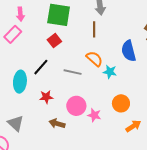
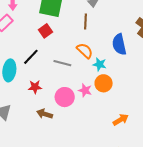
orange circle: (121, 103) -> (104, 83), moved
pink star: (94, 115) -> (85, 90), moved

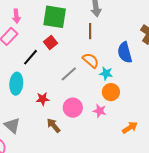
black line: (31, 57) -> (31, 57), moved
gray line: (62, 63) -> (69, 74), turned -54
pink star: (85, 90) -> (100, 111), moved
brown arrow: (45, 114) -> (54, 125), turned 35

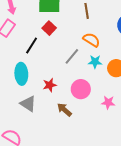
cyan star: (106, 73) -> (95, 62), moved
pink star: (100, 111) -> (108, 102), moved
gray triangle: (12, 125) -> (28, 104), moved

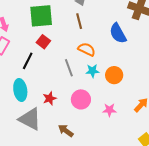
gray line: (72, 56) -> (69, 68), turned -54
gray triangle: (28, 104) -> (30, 119), size x1.4
brown arrow: (64, 110) -> (66, 131), moved

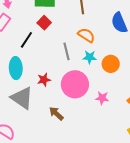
pink circle: (81, 99) -> (75, 84), size x1.4

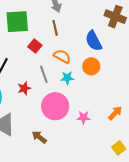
red square: (44, 23) -> (35, 46), moved
orange circle: (111, 64) -> (91, 66), moved
red star: (44, 80) -> (24, 88), moved

